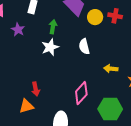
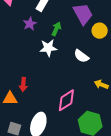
purple star: (18, 30) -> (30, 24), moved
white semicircle: (84, 46) -> (81, 56), turned -56

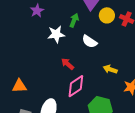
green arrow: (56, 29) -> (74, 20), moved
red arrow: (23, 84) -> (68, 64), moved, turned 128

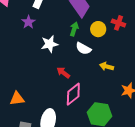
yellow circle: (107, 15) -> (98, 29), moved
green arrow: (74, 20) -> (74, 29), moved
yellow arrow: (110, 69) -> (107, 66), moved

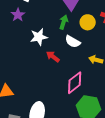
red arrow: (63, 73) -> (53, 57), moved
pink diamond: (73, 94) -> (75, 83), moved

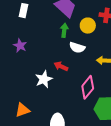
purple star: (18, 15) -> (20, 46), moved
white star: (39, 37) -> (44, 79), moved

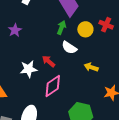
pink diamond: (88, 87) -> (53, 86), moved

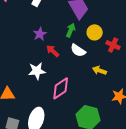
red cross: (106, 25) -> (113, 45), moved
purple star: (15, 30) -> (40, 34), moved
red arrow: (49, 61) -> (53, 51), moved

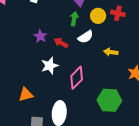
purple star: (40, 34) -> (40, 36), moved
red cross: (113, 45) -> (118, 13), moved
white semicircle: (78, 50) -> (86, 37), turned -56

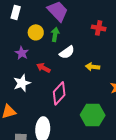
yellow circle: (98, 16) -> (36, 32), moved
red arrow: (61, 43) -> (43, 68), moved
white star: (50, 66) -> (22, 83), moved

